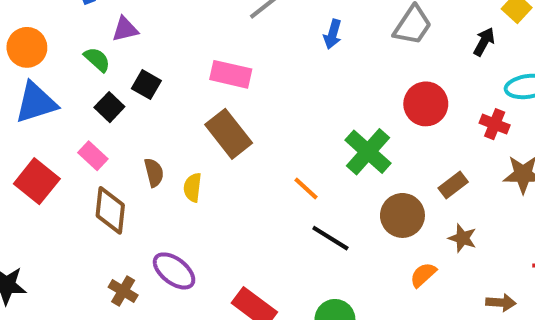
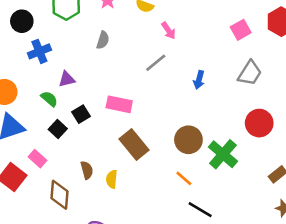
pink rectangle: (231, 74) -> (119, 104), moved
black square: (146, 85) -> (81, 114), turned 30
pink rectangle: (93, 156) -> (37, 159), moved
brown circle: (402, 215) -> (188, 140), moved

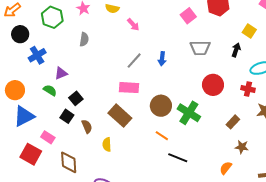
gray line: (156, 63) -> (134, 61), moved
gray trapezoid: (250, 73) -> (200, 48), turned 65
pink rectangle: (119, 104) -> (129, 88), moved
black square: (58, 129) -> (67, 116), moved
brown semicircle: (87, 170) -> (87, 126), moved

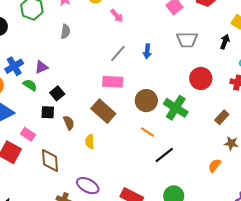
blue cross: (37, 55) -> (14, 66), moved
black square: (67, 116) -> (48, 112), turned -32
black line: (178, 158) -> (164, 155), turned -60

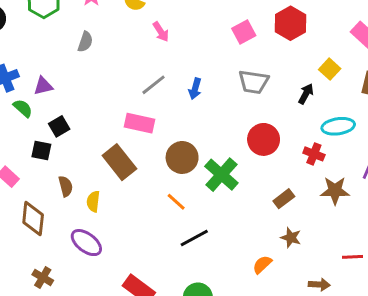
brown semicircle: (69, 123) -> (66, 186), moved
purple ellipse: (88, 186) -> (86, 243), moved

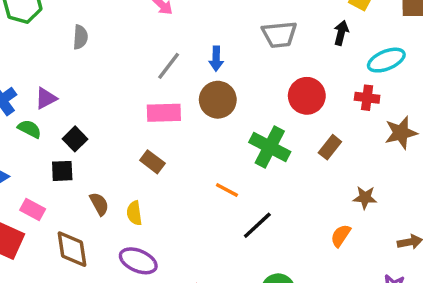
brown circle: (182, 157) -> (218, 100), moved
brown rectangle: (119, 162) -> (152, 162), size x0.6
brown rectangle: (284, 199) -> (330, 147), moved

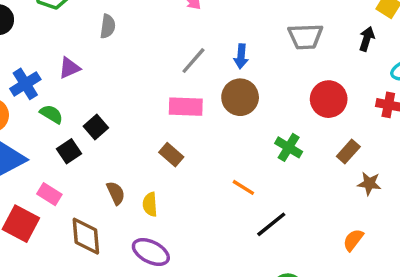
purple triangle: (46, 98) -> (69, 68), moved
green cross: (270, 147) -> (289, 147), size x0.7
black square: (62, 171) -> (69, 151), moved, turned -35
brown star: (365, 198) -> (369, 183), moved

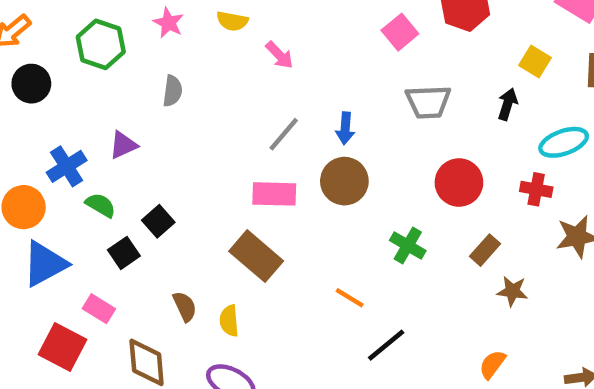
brown rectangle: (171, 155) -> (256, 256), size x1.6

